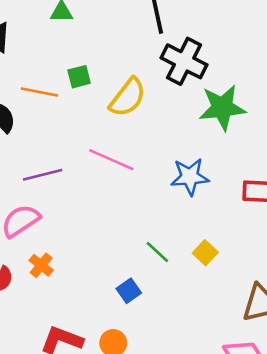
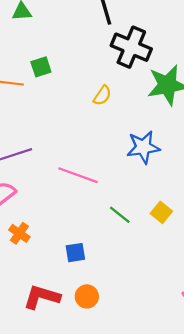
yellow semicircle: (128, 97) -> (102, 95), moved, size x0.6
pink line: (111, 160) -> (78, 175), moved
blue square: (129, 291) -> (75, 253), moved, turned 30

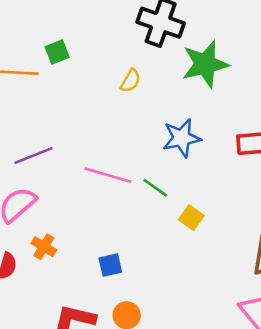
yellow square: (161, 212) -> (191, 218), moved
green line: (120, 215) -> (155, 188), moved

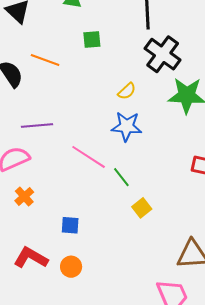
green square: (57, 52) -> (92, 40), moved
blue star: (182, 138) -> (127, 126), moved

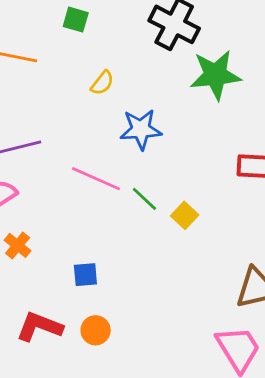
green square: (92, 40) -> (76, 20), turned 30
yellow semicircle: (127, 91) -> (102, 83), moved
yellow square: (142, 208) -> (185, 215), moved

